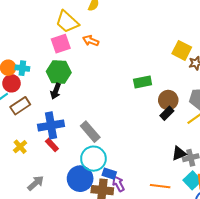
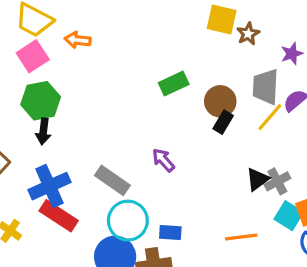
red rectangle: (52, 145) -> (59, 216), size x1.6
blue rectangle: (109, 174) -> (170, 232), moved
purple arrow: (118, 184) -> (163, 160), moved

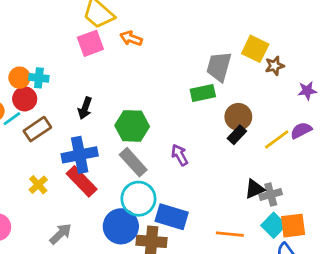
gray trapezoid: (266, 87) -> (219, 67), moved
green hexagon: (41, 101) -> (132, 126), moved
blue rectangle: (170, 232) -> (172, 217), size x1.6

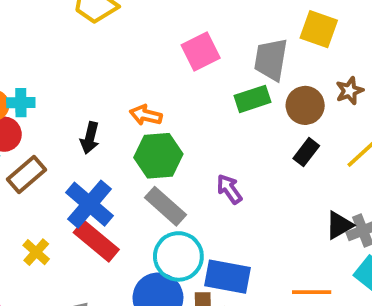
orange arrow: (131, 38) -> (146, 115), moved
pink square: (90, 43) -> (201, 52), moved
brown star: (275, 66) -> (350, 91), moved
brown circle: (238, 117) -> (305, 105), moved
blue cross: (80, 155) -> (90, 204), turned -32

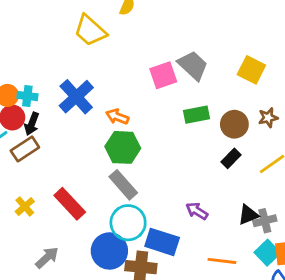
gray trapezoid: (271, 60) -> (193, 65), moved, turned 116
black arrow: (90, 138) -> (32, 124), moved
purple arrow: (229, 189) -> (197, 211), moved, turned -30
blue cross: (90, 204) -> (76, 97), moved

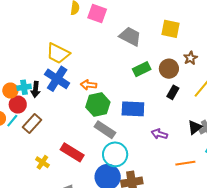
yellow trapezoid: (90, 31) -> (58, 53), moved
pink square: (163, 75) -> (97, 13), moved, turned -36
black arrow: (32, 124) -> (36, 89), moved
blue rectangle: (162, 242) -> (133, 109), moved

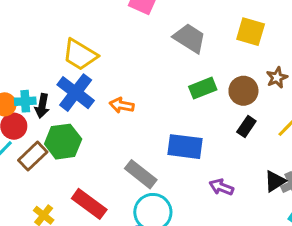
green hexagon: (98, 105) -> (63, 142), moved

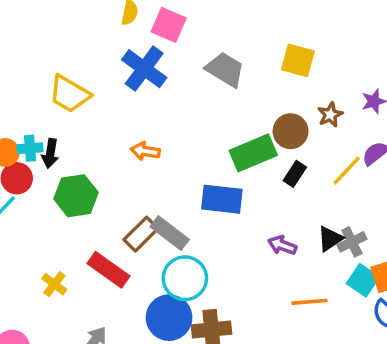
yellow trapezoid: (80, 55) -> (69, 94), moved
green rectangle: (203, 88) -> (253, 153), moved, size x1.4
blue cross: (76, 93) -> (144, 69), moved
brown rectangle: (33, 156) -> (141, 234), moved
purple arrow: (221, 187) -> (282, 245), moved

